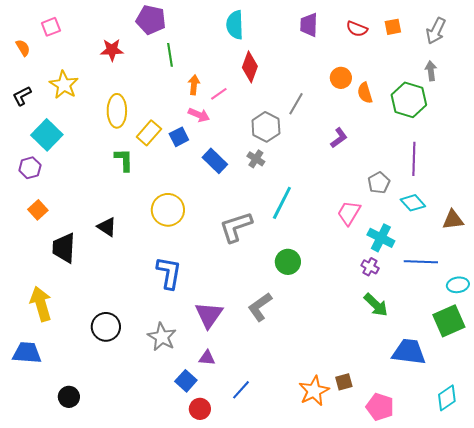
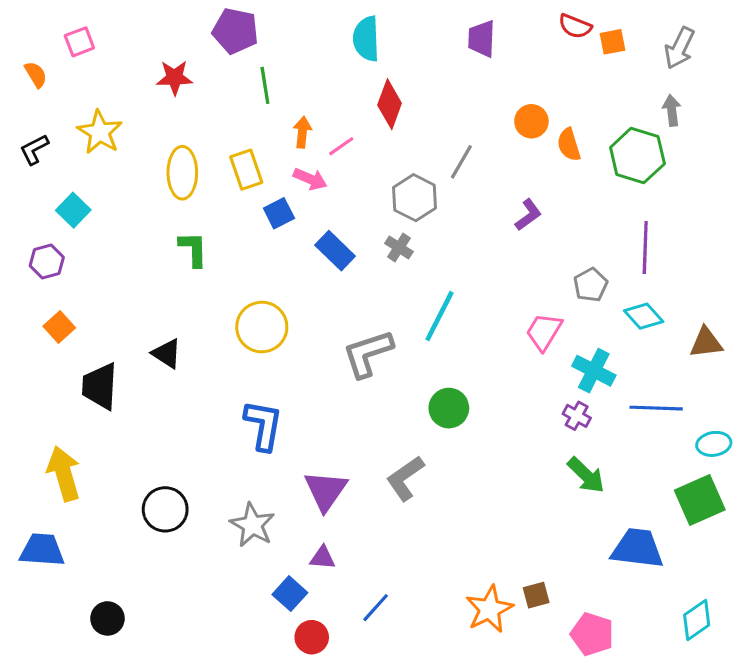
red semicircle: (357, 29) -> (575, 26), moved
yellow rectangle: (149, 133) -> (246, 170), moved, turned -60
cyan square: (47, 135) -> (73, 210), size x0.7

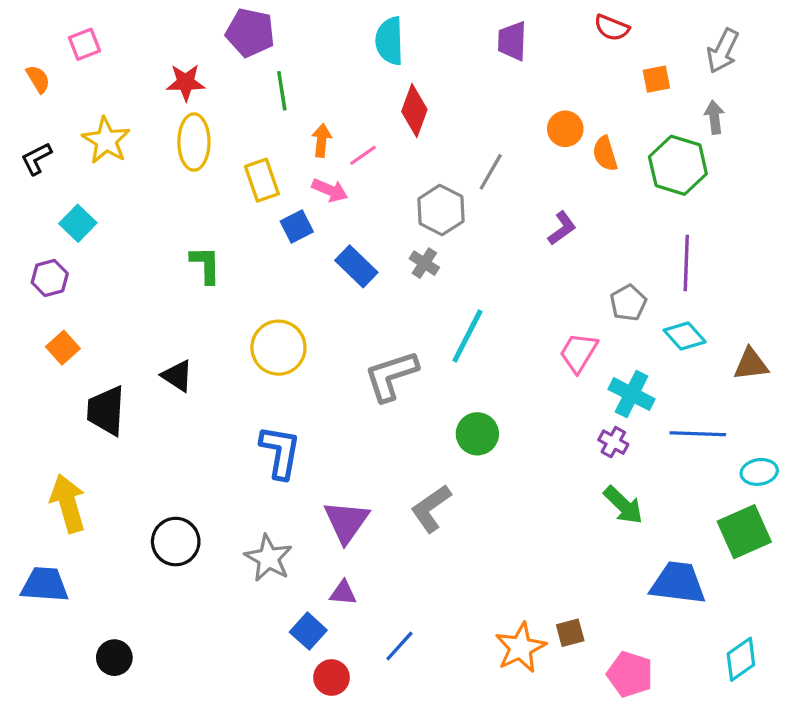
orange square: (612, 42) -> (656, 79), moved
yellow ellipse: (182, 173) -> (194, 142), moved

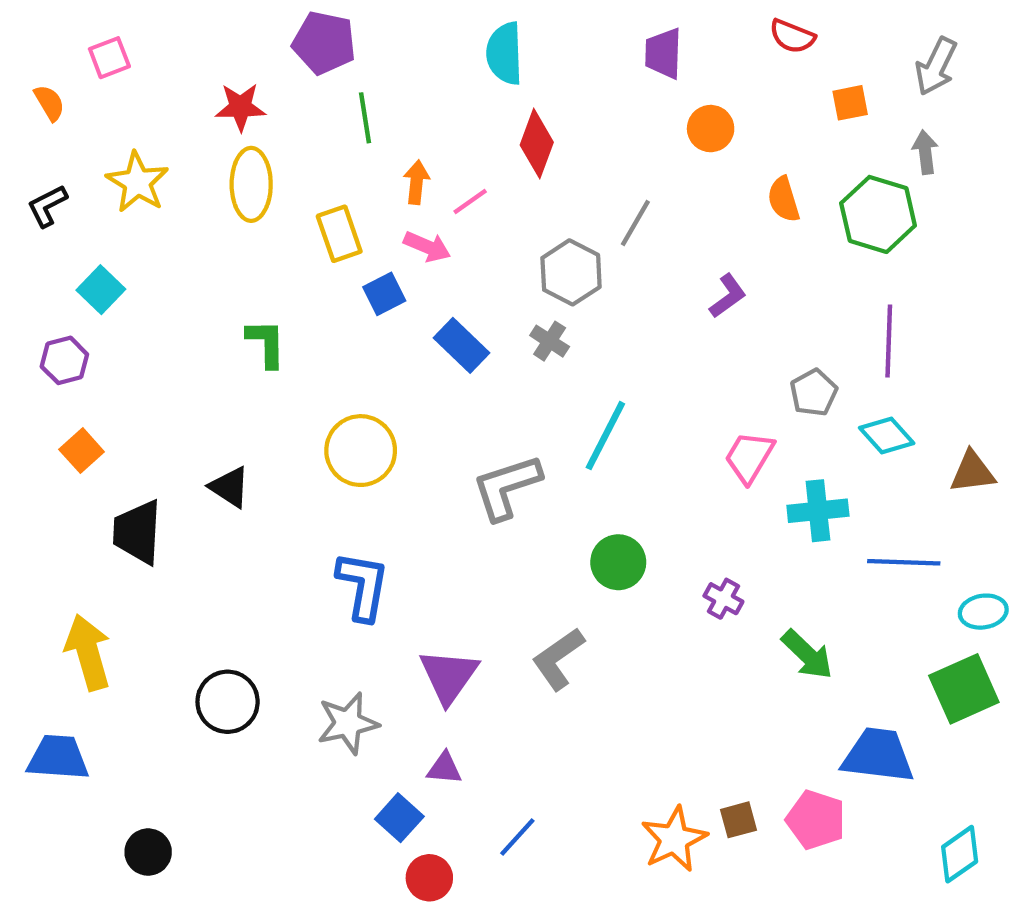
orange circle: (565, 129) -> (711, 129), moved
cyan cross: (632, 394) -> (818, 511), turned -33
purple cross: (613, 442) -> (723, 599), moved
gray star: (269, 558) -> (348, 723), turned 30
pink pentagon: (630, 674) -> (816, 820), moved

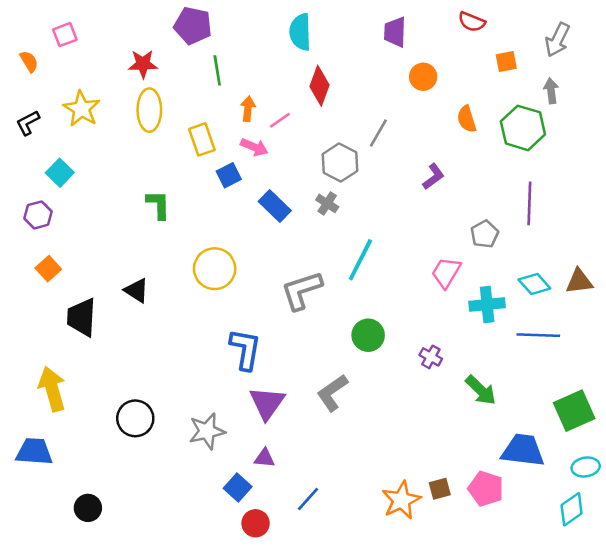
cyan diamond: (887, 436) -> (534, 284), moved
blue L-shape: (363, 586) -> (245, 349), moved
cyan ellipse: (983, 612) -> (586, 467), moved

